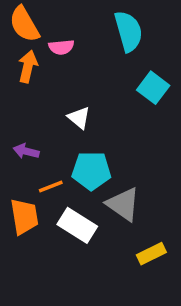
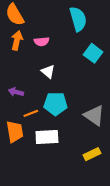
pink semicircle: (61, 47) -> (42, 42), moved
gray triangle: (123, 204) -> (94, 116), moved
white rectangle: (77, 225) -> (47, 137), turned -35

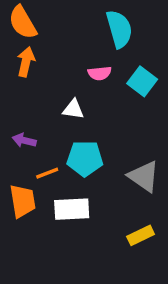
pink semicircle: (42, 42) -> (100, 73), moved
white triangle: (48, 72) -> (73, 109), turned -32

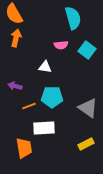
orange trapezoid: (23, 201) -> (24, 148), moved

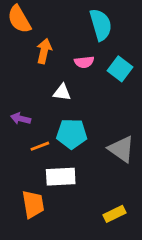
orange arrow: (16, 38) -> (44, 51), moved
yellow rectangle: (86, 144) -> (114, 214), moved

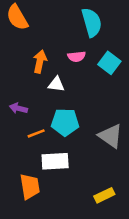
orange arrow: (44, 51) -> (40, 62), moved

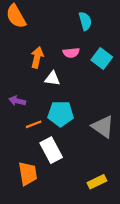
cyan semicircle: (92, 22) -> (85, 21), size x0.7
white rectangle: (55, 161) -> (51, 150), turned 65

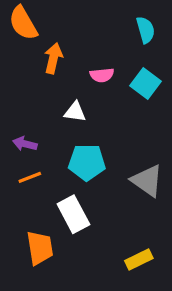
cyan semicircle: (85, 21) -> (146, 30), moved
orange arrow: (37, 57) -> (53, 58), moved
orange line: (34, 124) -> (30, 177), moved

